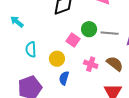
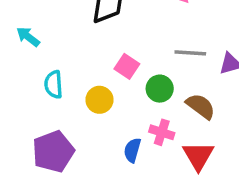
green circle: (89, 29) -> (160, 89), moved
pink cross: (91, 64) -> (162, 132), moved
blue semicircle: (64, 78) -> (132, 150), moved

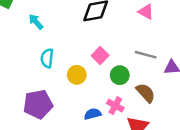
blue semicircle: (132, 150) -> (93, 114), turned 49

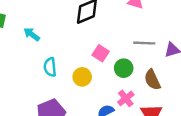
brown semicircle: (146, 93) -> (152, 80), turned -150
pink cross: (115, 106) -> (126, 98), turned 35

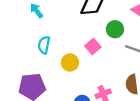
green circle: (124, 68) -> (115, 29), moved

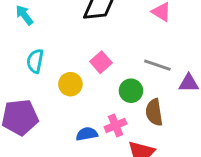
green circle: (115, 29) -> (131, 91), moved

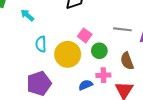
yellow circle: (70, 84) -> (68, 54), size x1.6
green circle: (131, 91) -> (99, 51), moved
pink cross: (116, 125) -> (103, 75), turned 32

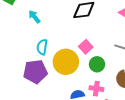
purple pentagon: (39, 84) -> (35, 72), moved

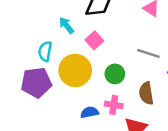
cyan arrow: (34, 17) -> (66, 25), moved
pink square: (86, 47) -> (94, 40), moved

